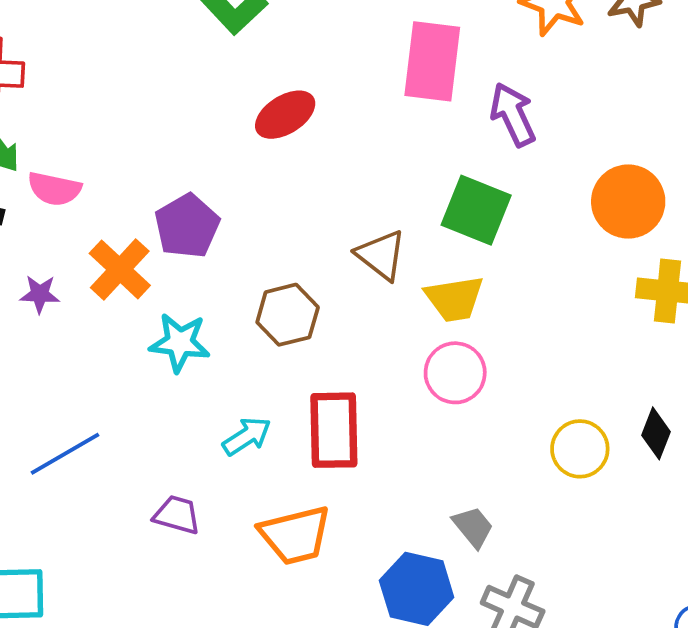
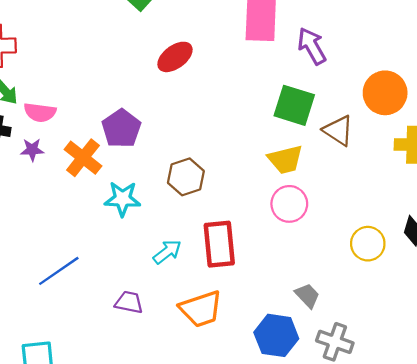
brown triangle: (381, 255) -> (338, 130), moved
purple star: (40, 294) -> (32, 150), moved

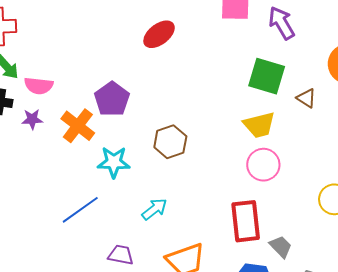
brown triangle: (338, 130) -> (306, 98), size x0.7
red rectangle: (219, 244) -> (246, 221), moved
blue line: (59, 271) -> (80, 210), moved

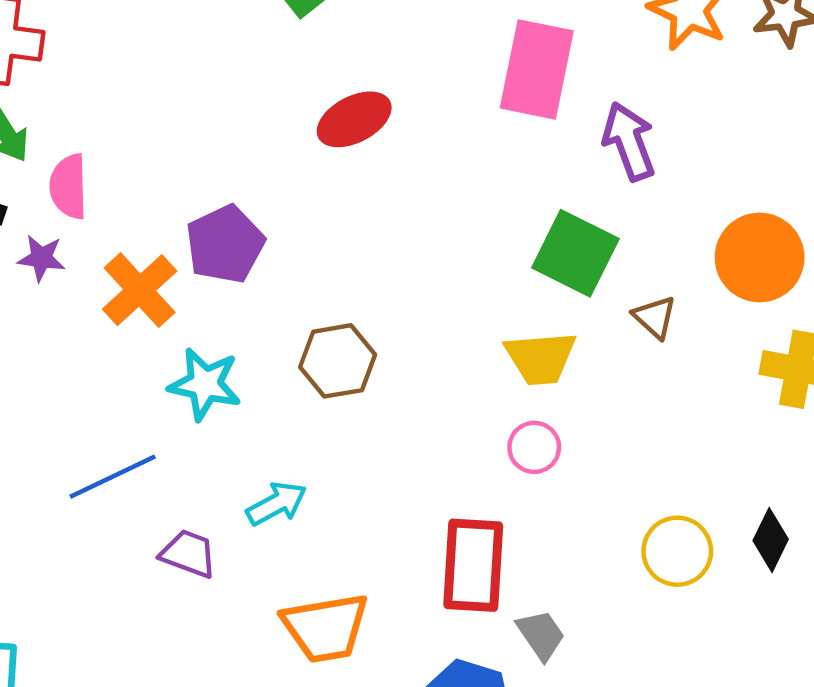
pink semicircle: (39, 86) -> (69, 186), turned 72
pink circle: (263, 165) -> (534, 447), size x0.7
purple trapezoid: (121, 255) -> (189, 554), moved

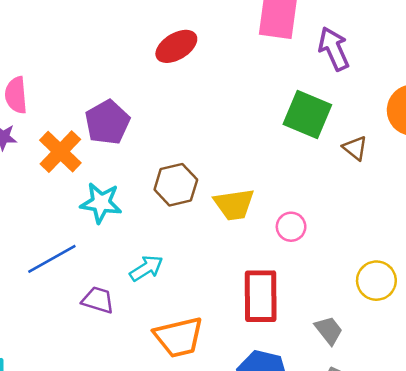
yellow trapezoid: (541, 358) -> (234, 204), moved
gray trapezoid: (541, 635) -> (329, 330), moved

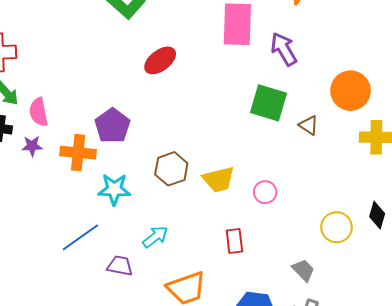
orange cross: (60, 152) -> (78, 153), turned -32
red rectangle: (261, 296) -> (234, 241), moved, size x0.6

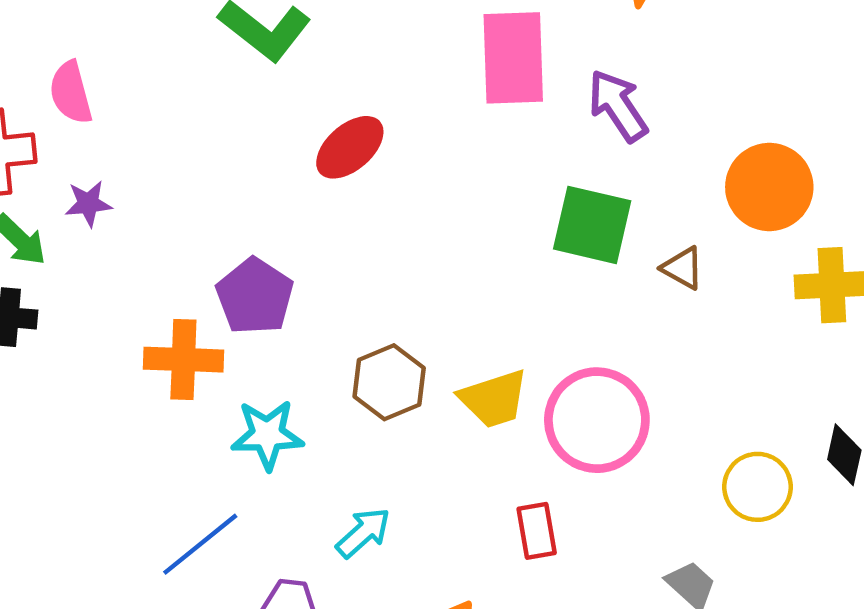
pink semicircle: (39, 112) -> (71, 93), moved
purple star: (32, 146) -> (88, 204), moved
pink circle: (265, 192) -> (597, 420), size x2.0

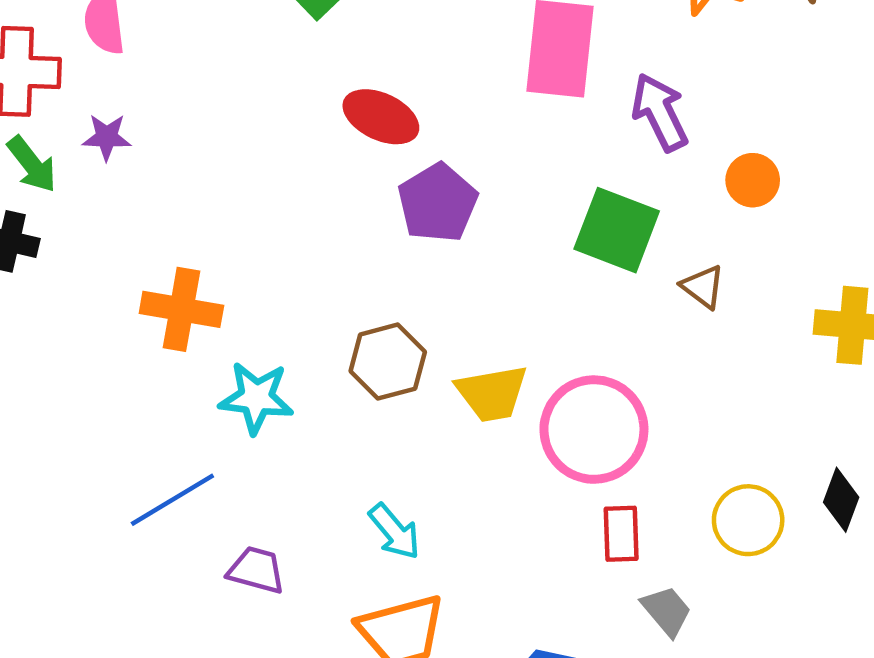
red ellipse: (350, 147) -> (381, 117), turned 58
orange circle: (769, 187) -> (753, 180), moved, size x0.6
purple pentagon: (255, 296) -> (438, 203), moved
red rectangle: (537, 531) -> (621, 534), moved
cyan arrow: (363, 533) -> (395, 532), moved, turned 84

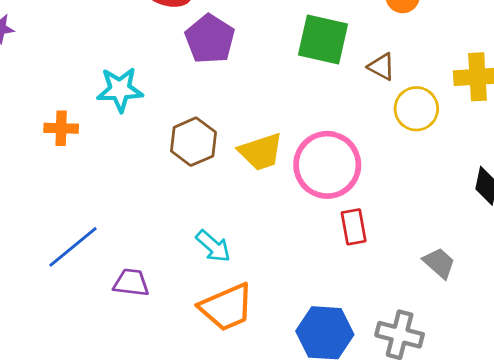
orange cross: (181, 309) -> (61, 128), size x0.7
cyan star: (256, 398) -> (120, 90), moved
yellow circle: (748, 520) -> (416, 109), moved
gray trapezoid: (667, 611) -> (439, 263), moved

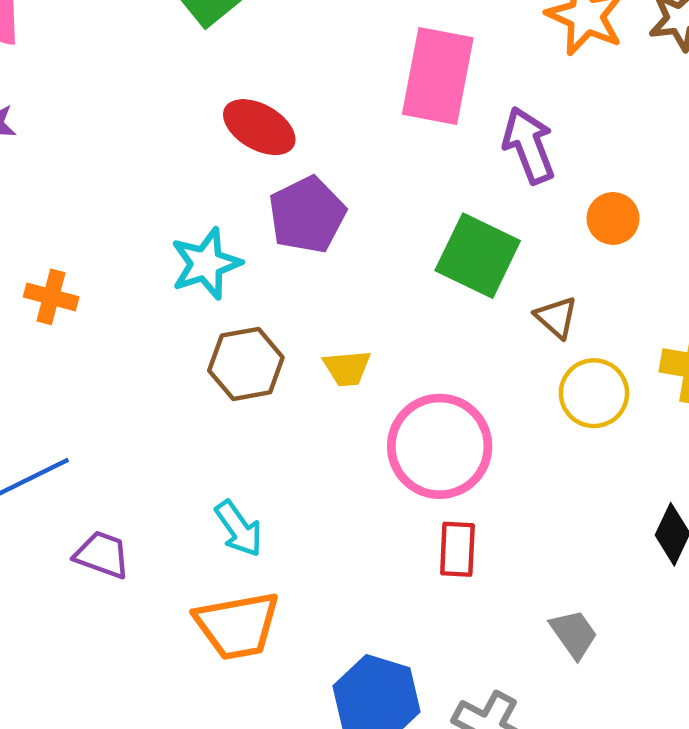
cyan star: (120, 90) -> (206, 264), moved, turned -30
yellow trapezoid: (261, 152) -> (347, 368), moved, size x0.7

